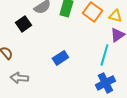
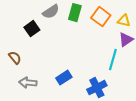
blue rectangle: (60, 58) -> (64, 78), moved
blue cross: (105, 83) -> (97, 88), moved

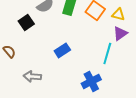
blue rectangle: (64, 78) -> (62, 50), moved
gray arrow: (28, 83) -> (32, 76), moved

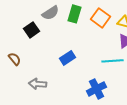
cyan line: (107, 53) -> (112, 61), turned 70

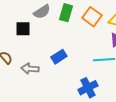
black square: (32, 30) -> (23, 29), turned 35
gray arrow: (38, 84) -> (30, 69), moved

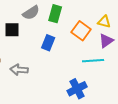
orange square: (92, 17) -> (81, 31), moved
blue rectangle: (59, 57) -> (48, 43), moved, turned -35

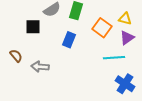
blue cross: (77, 89) -> (125, 84), moved, turned -30

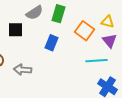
purple triangle: (127, 38) -> (110, 41), turned -35

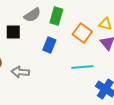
cyan line: (97, 61) -> (82, 67), moved

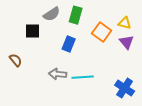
cyan line: (82, 67) -> (83, 77), moved
gray arrow: (20, 72) -> (58, 74), moved

